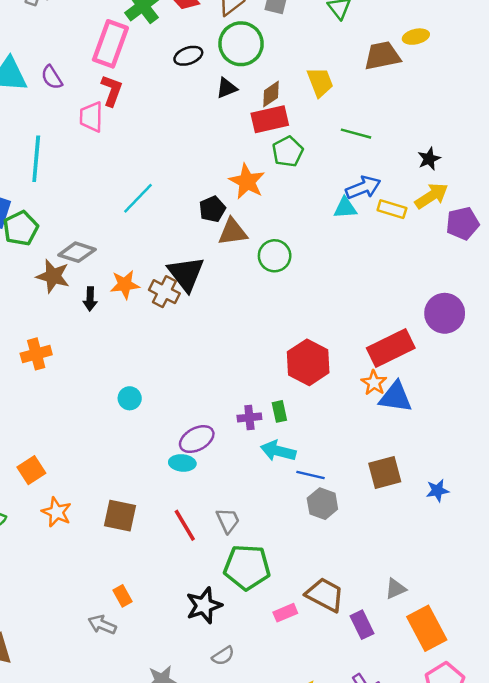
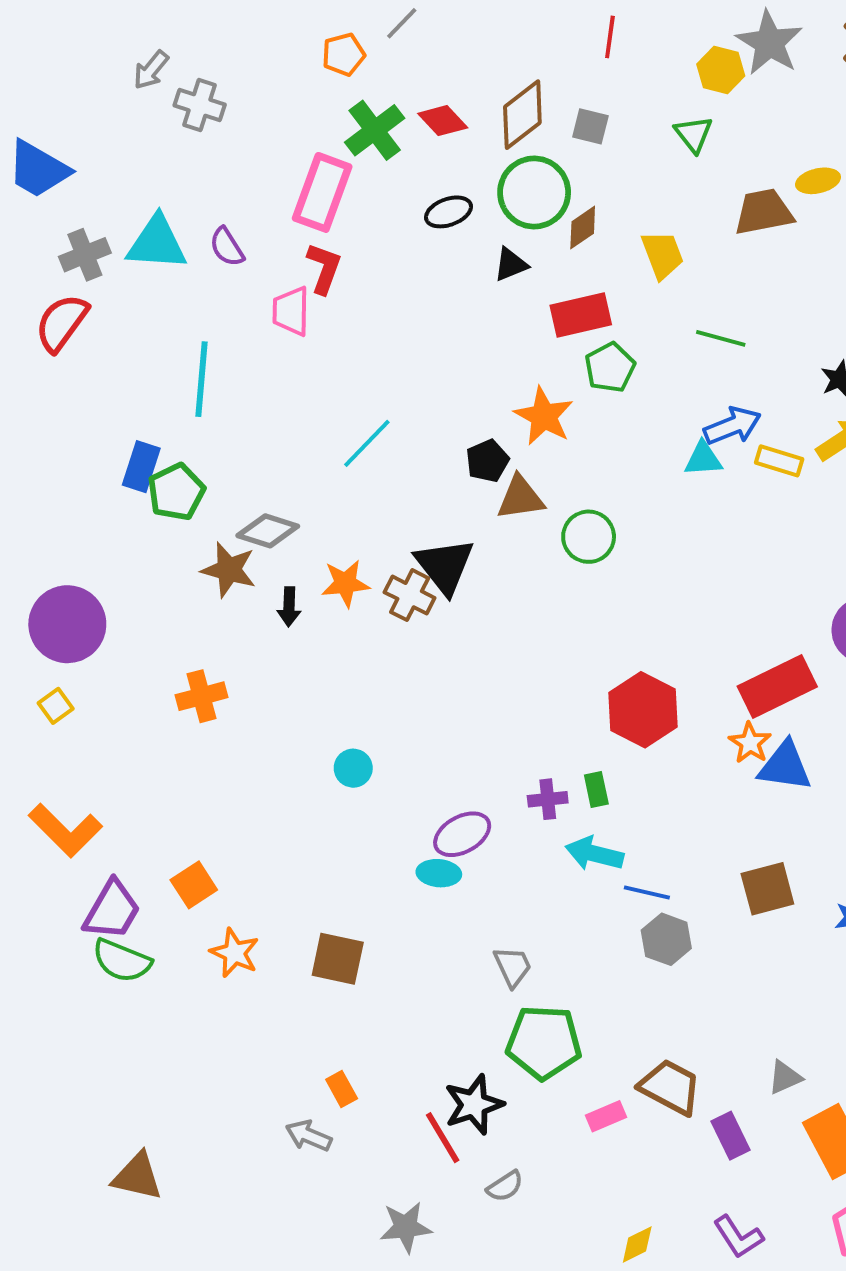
brown diamond: (271, 94) -> (583, 228), moved
red line: (185, 525) -> (443, 1138), moved

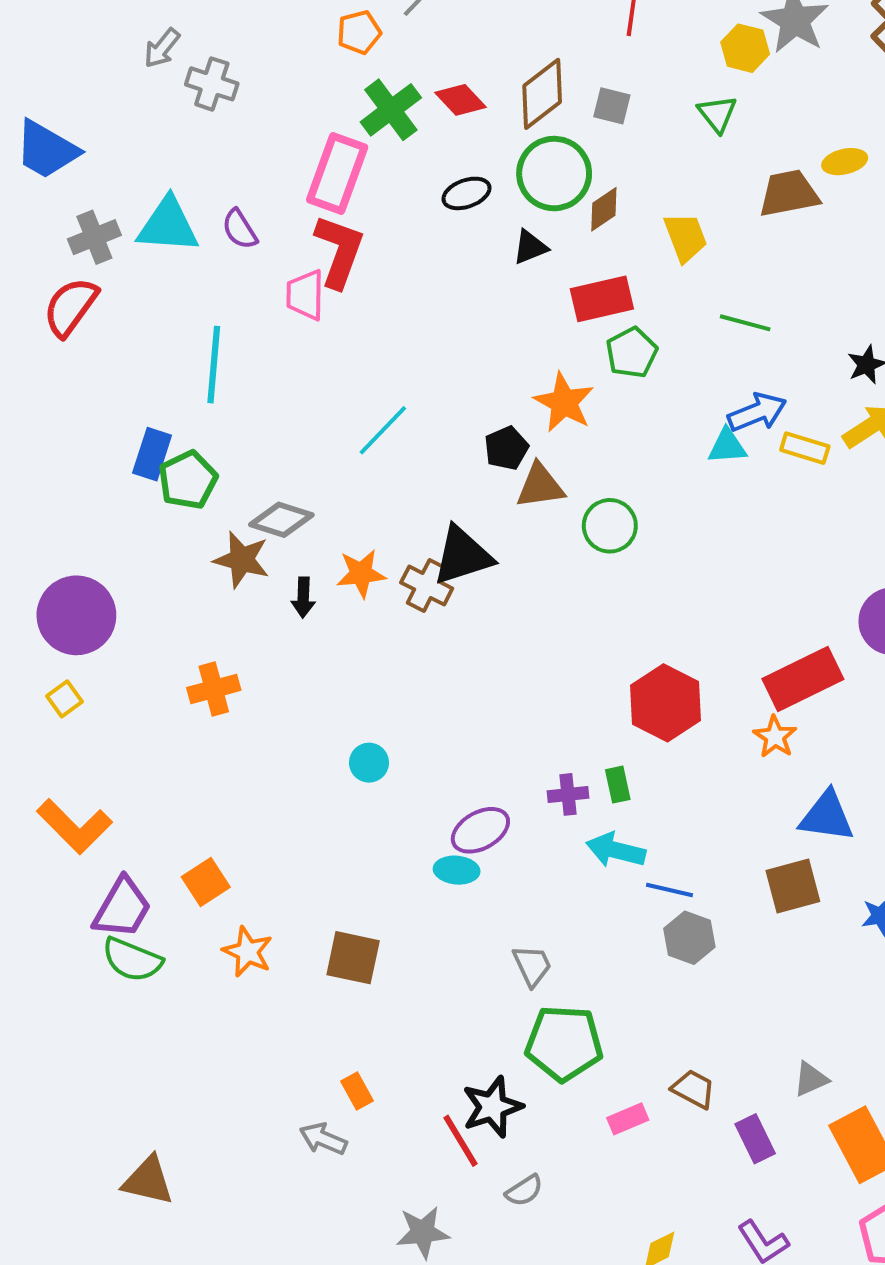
red L-shape: (324, 268) -> (339, 251), size x1.4
black triangle: (445, 566) -> (463, 556), turned 50
blue triangle: (785, 766) -> (827, 816), moved
brown trapezoid: (670, 1087) -> (693, 1089), size x0.7

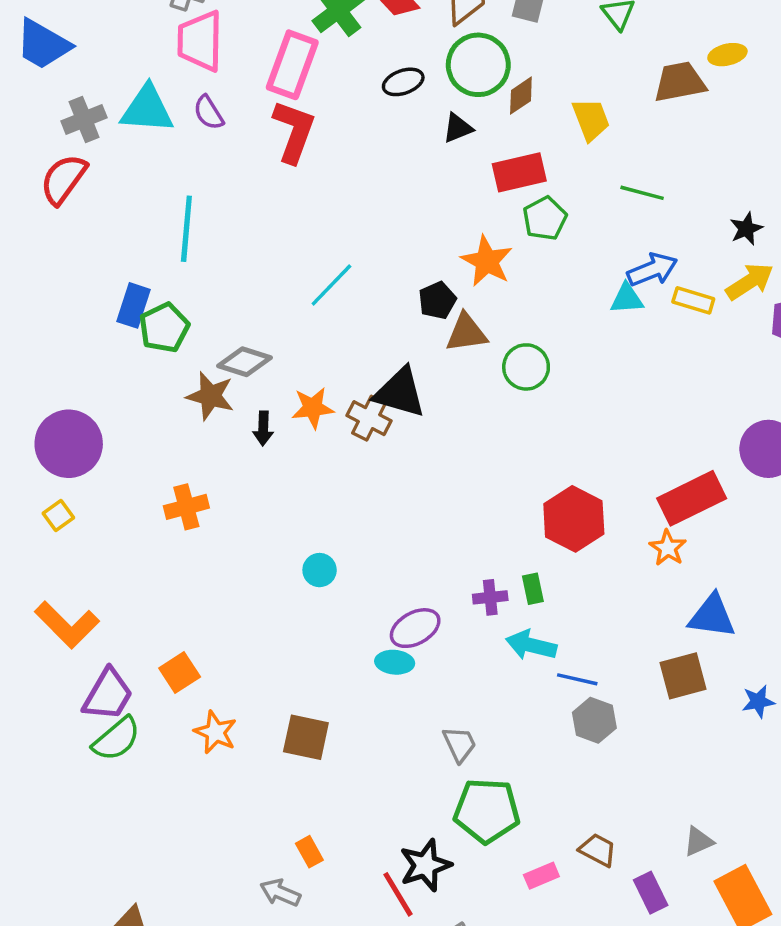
pink trapezoid: (305, 295) -> (200, 41), moved, size x1.4
black triangle: (463, 556) -> (400, 393), turned 34
green semicircle: (132, 960) -> (116, 739), turned -62

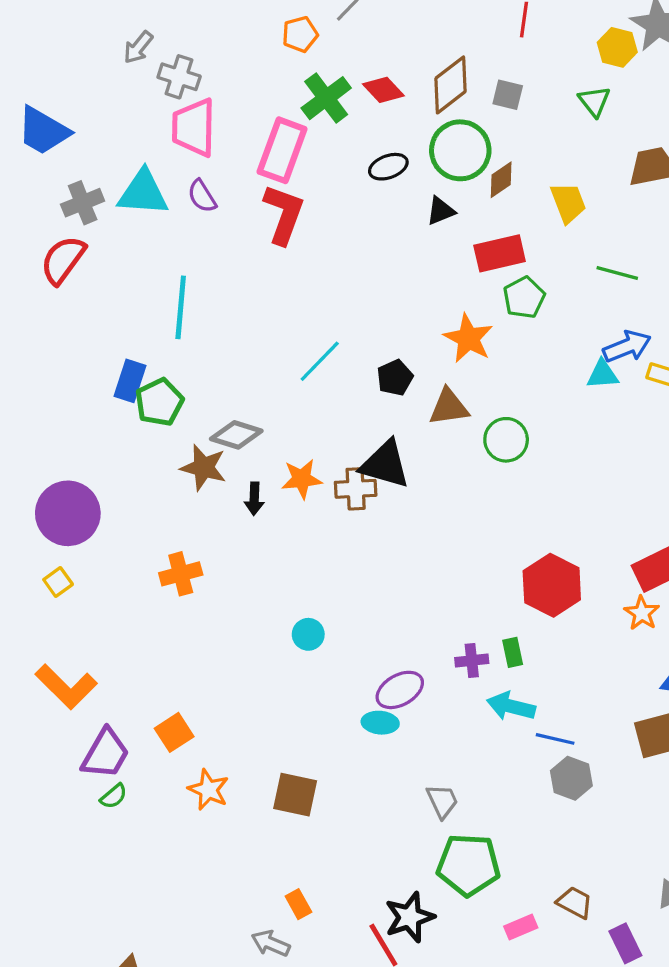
black pentagon: (437, 300) -> (395, 378), moved
brown cross: (369, 418) -> (356, 489), turned -30
green semicircle: (116, 739) -> (114, 796), size x0.6

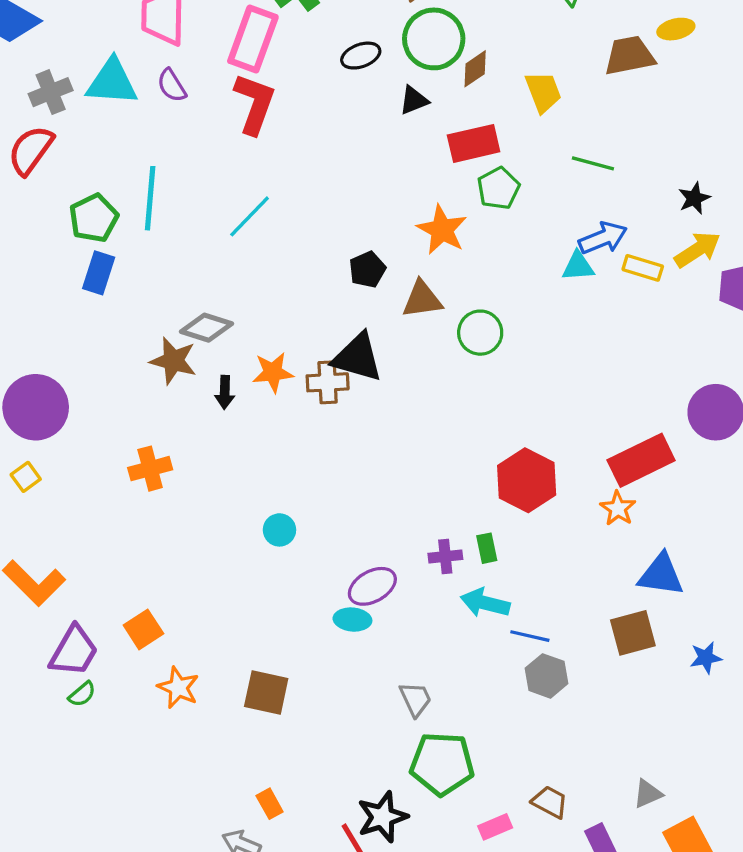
cyan line: (320, 361) -> (250, 216), moved
green pentagon: (159, 402) -> (94, 218), moved

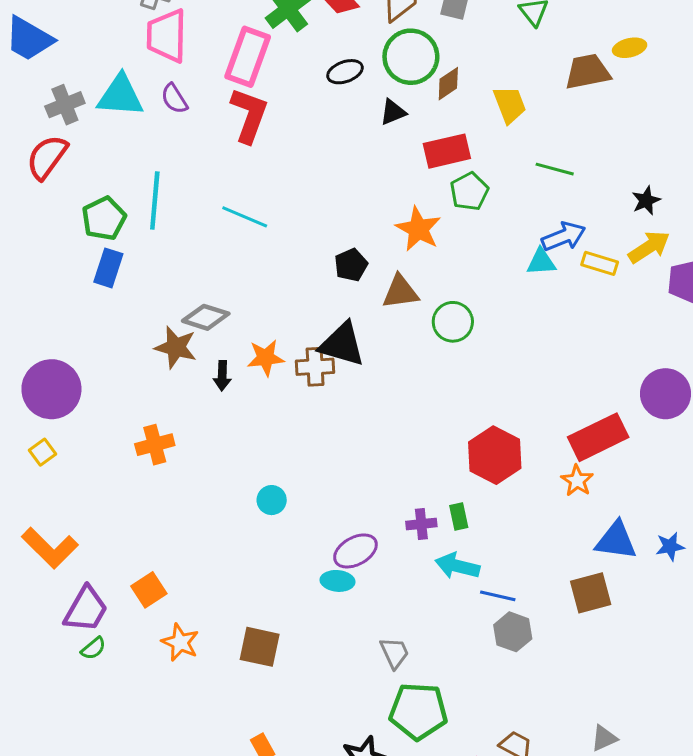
cyan line: (250, 216) -> (245, 217), turned 69
blue star: (706, 658) -> (670, 546), moved

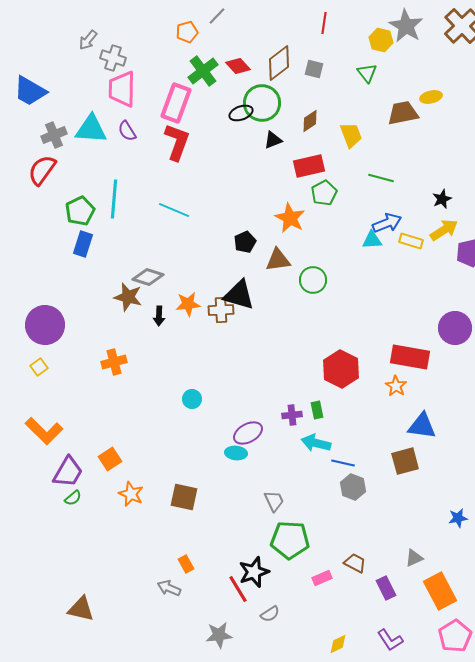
green circle: (411, 57) -> (262, 103), moved
red rectangle: (598, 437) -> (410, 357), turned 36
blue star: (670, 546) -> (458, 518), moved

